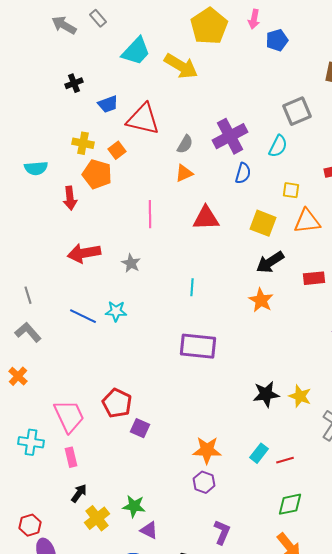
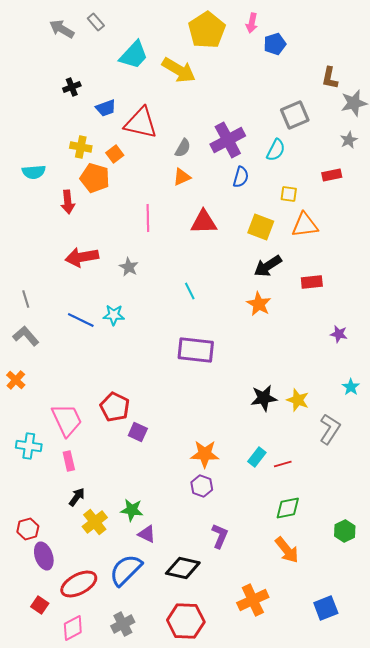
cyan line: (192, 287) -> (190, 291), turned -30

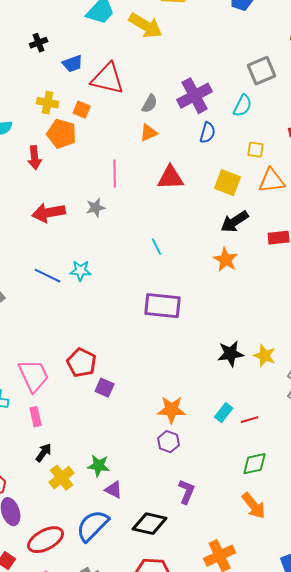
orange square: (115, 154) -> (82, 110), turned -30
gray star: (129, 267) -> (96, 208), moved, turned 30

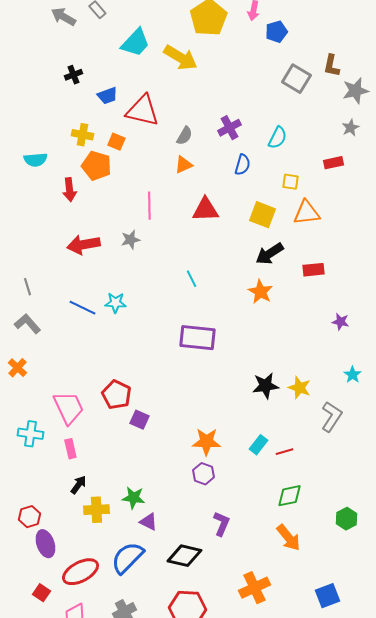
gray square: (262, 71) -> (296, 79), moved, turned -36
purple cross: (195, 96) -> (229, 128), size x0.7
yellow cross: (62, 478) -> (96, 510), turned 35

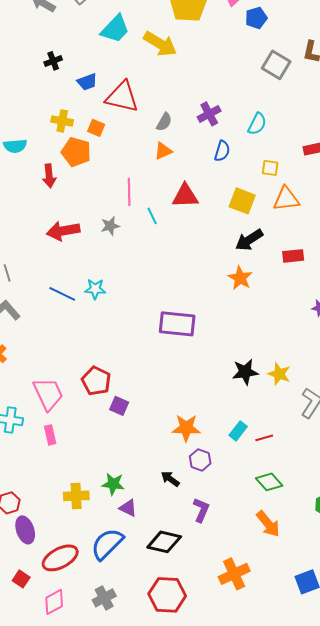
cyan line: (191, 279) -> (152, 216), moved
purple hexagon: (203, 474) -> (200, 460), moved
black arrow: (78, 485) -> (170, 479), moved, turned -90
green diamond: (289, 496) -> (269, 482), turned 60

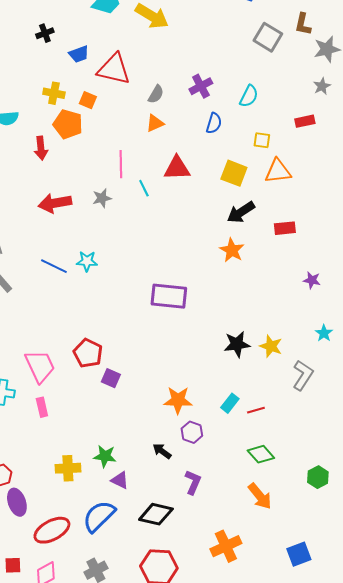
red square: (21, 579) -> (13, 565), moved, turned -36

